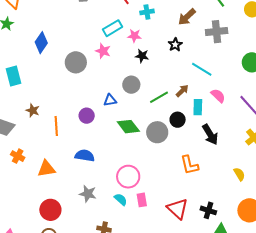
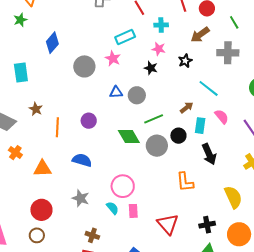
pink star: (134, 36) -> (159, 49), moved
green line: (159, 97) -> (154, 119), moved
blue triangle: (110, 100) -> (116, 92), moved
yellow semicircle: (239, 174) -> (233, 197), size x1.6
black cross: (208, 210) -> (207, 225), moved, turned -35

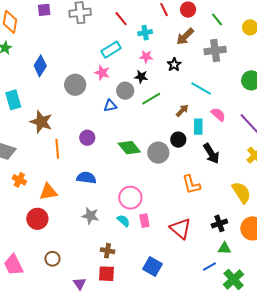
gray circle: (137, 95) -> (125, 91), moved
brown star: (36, 109) -> (41, 122), moved, size x1.6
green line: (154, 119) -> (151, 99), moved
red circle: (41, 210) -> (37, 219), moved

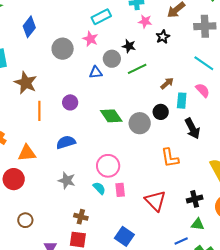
pink star: (146, 57) -> (145, 21), moved
cyan line: (201, 89) -> (204, 63), moved
blue semicircle: (86, 178) -> (66, 142), turned -30

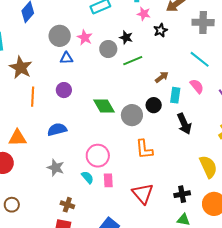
pink star: (90, 39) -> (85, 37), moved
blue triangle: (96, 72) -> (67, 58), moved
orange L-shape: (170, 158) -> (144, 149), moved

